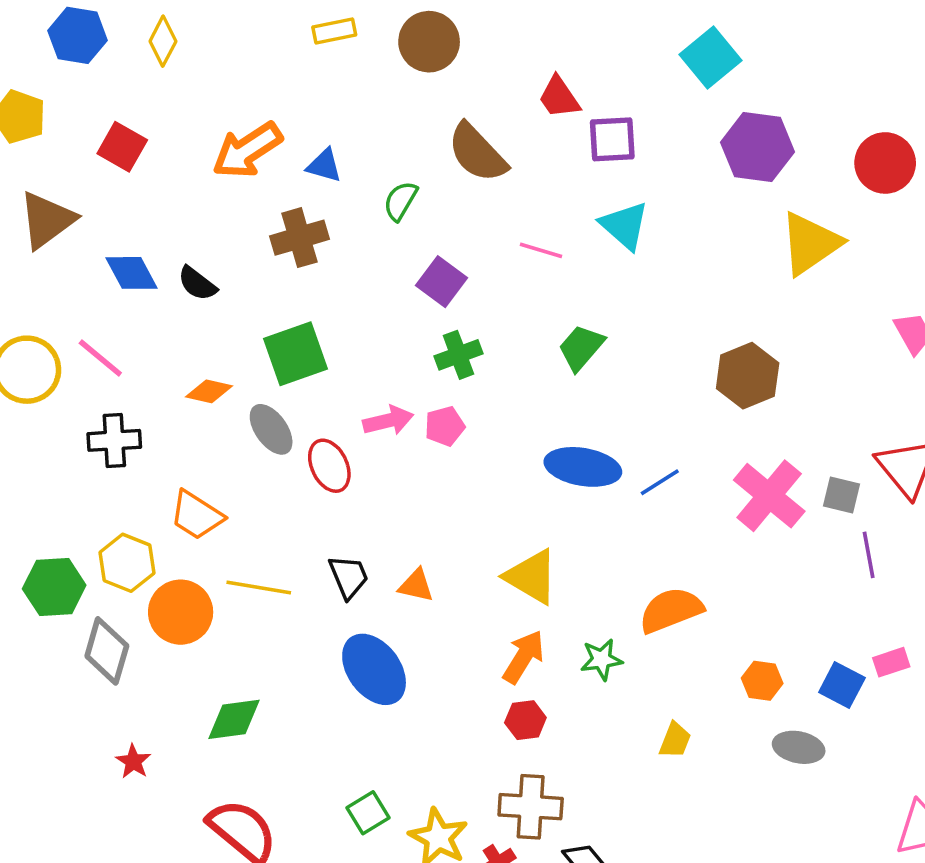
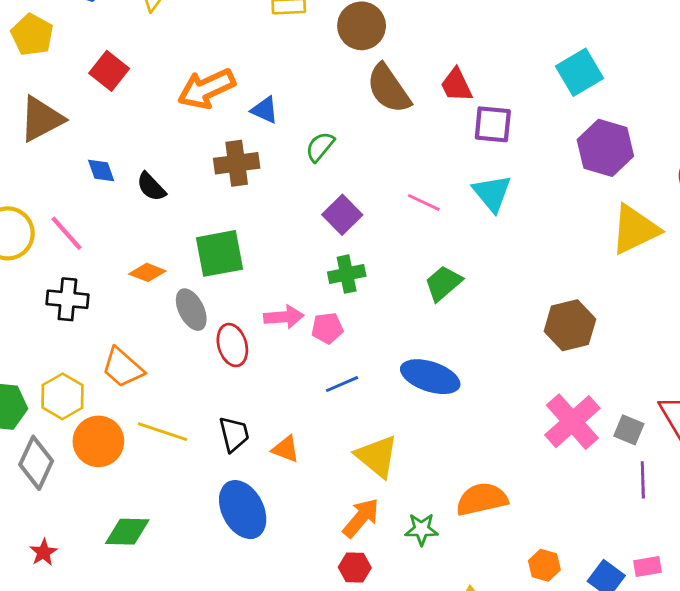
brown semicircle: (477, 153) -> (389, 89), moved
blue diamond: (131, 273) -> (101, 171), size x0.7
blue line: (660, 482) -> (342, 384), moved

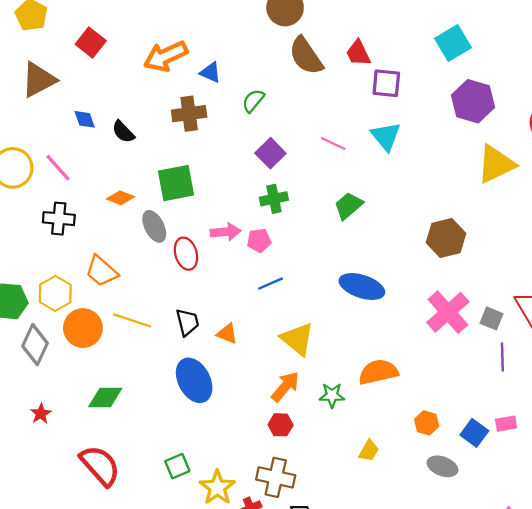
blue ellipse: (430, 377) -> (362, 287), moved

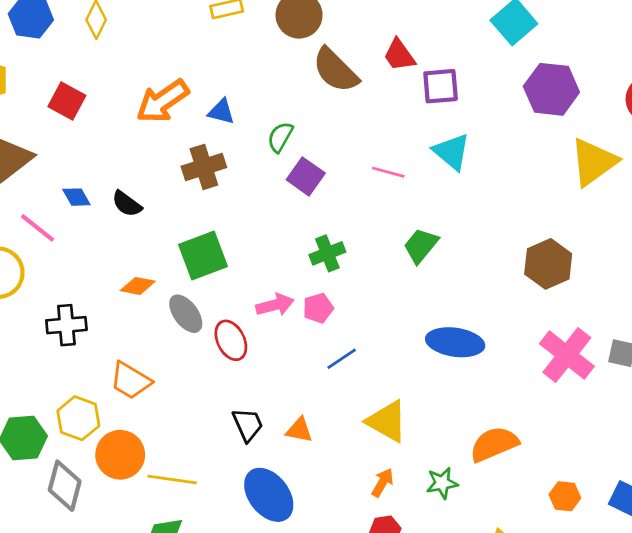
purple square: (270, 153) -> (306, 176), moved
pink line: (58, 168) -> (38, 228), moved
yellow line: (132, 320) -> (172, 479), moved
orange arrow: (285, 387) -> (383, 483), size x0.7

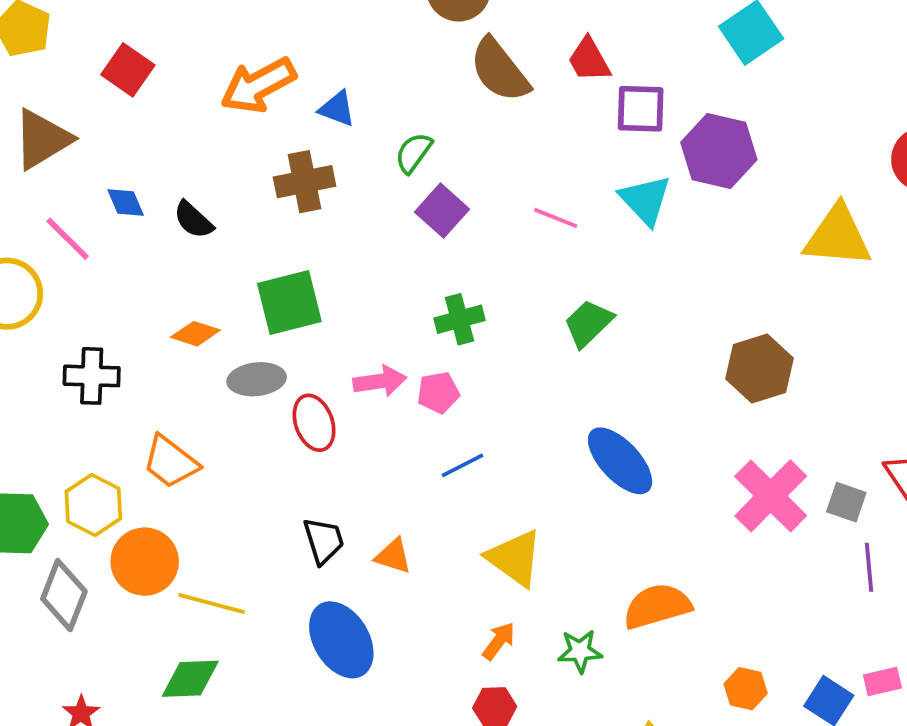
purple hexagon: (551, 89) -> (719, 151), moved
yellow triangle: (594, 162) -> (838, 236), turned 34
gray ellipse: (186, 314) -> (257, 379), turned -66
blue ellipse: (455, 342) -> (620, 461), turned 32

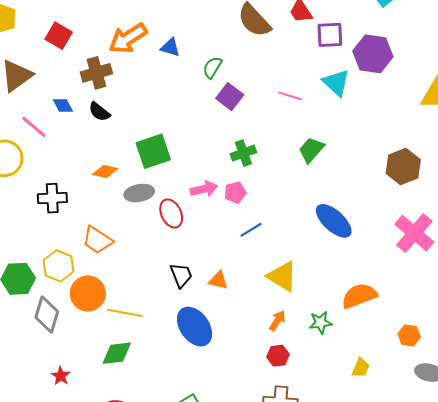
brown cross: (305, 182) -> (96, 73), moved

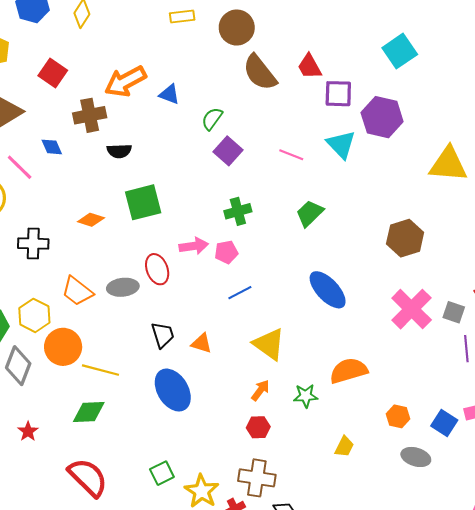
black semicircle: (99, 112) -> (119, 151), moved, turned -45
gray ellipse: (139, 193) -> (123, 287), moved

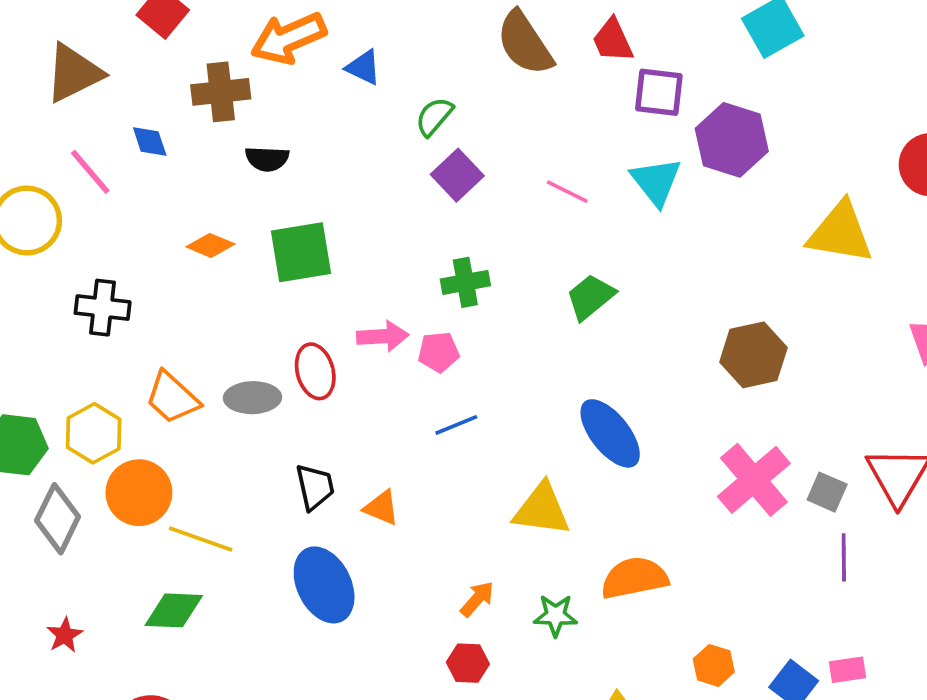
orange diamond: (91, 220) -> (210, 245), moved
yellow triangle: (269, 344) -> (542, 509), moved, turned -33

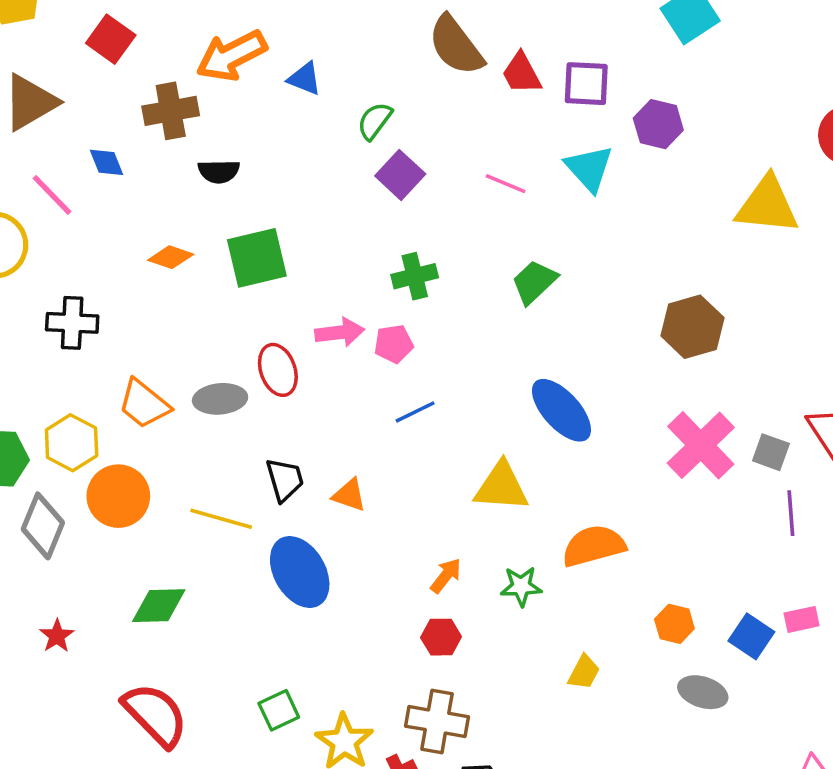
red trapezoid: (613, 40) -> (522, 73), moved
purple hexagon: (732, 140) -> (658, 124), size x0.7
yellow line: (201, 539) -> (221, 519), moved

